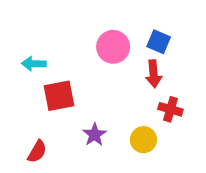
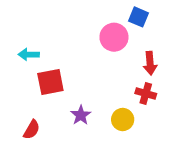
blue square: (159, 42) -> (139, 17), moved
pink circle: (113, 47) -> (114, 37), moved
red arrow: (154, 74) -> (150, 63), moved

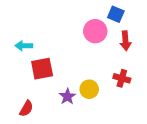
red arrow: (150, 63) -> (125, 41), moved
yellow circle: (123, 119) -> (89, 89), moved

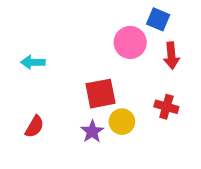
red square: (42, 69) -> (100, 94), moved
red semicircle: (26, 109) -> (35, 127), moved

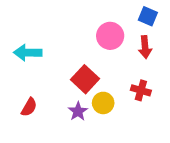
blue square: (158, 19) -> (148, 16), moved
cyan arrow: (33, 62) -> (28, 53), size x1.4
red square: (100, 94) -> (85, 79), turned -36

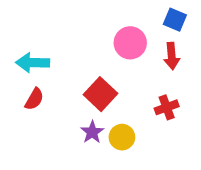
red cross: (141, 90) -> (167, 107), turned -36
yellow circle: (103, 103) -> (122, 137), moved
red semicircle: (29, 107) -> (34, 99), moved

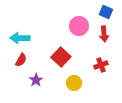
purple star: (92, 132) -> (36, 80), moved

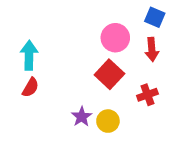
cyan arrow: (20, 38) -> (29, 55), turned 90
red square: (61, 57) -> (109, 74), moved
purple star: (36, 80) -> (82, 117), moved

